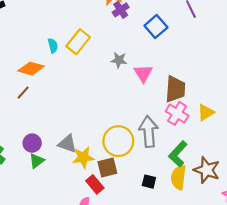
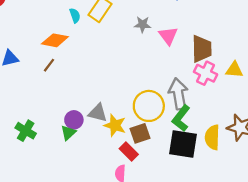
yellow triangle: (206, 112) -> (234, 70), turned 42
purple circle: (32, 143) -> (74, 120), moved
green L-shape: (178, 154) -> (181, 118), moved
yellow star: (83, 158) -> (115, 125), turned 30
black square: (149, 182) -> (183, 144), size x2.0

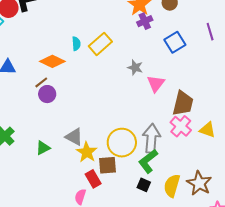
purple circle: (74, 120) -> (47, 94), moved
black square: (183, 144) -> (144, 185), size x0.5

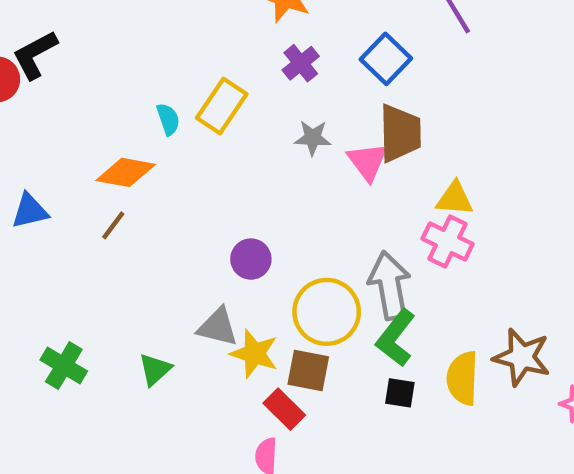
purple cross: (145, 21) -> (301, 63), moved
purple circle: (47, 94) -> (251, 259), moved
brown trapezoid: (183, 103) -> (400, 133), moved
yellow triangle: (207, 130) -> (455, 199), moved
brown square: (108, 165) -> (308, 370), turned 30

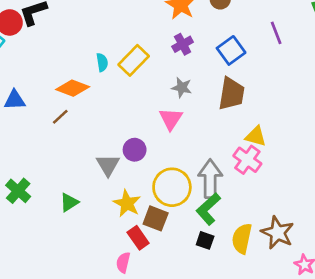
pink triangle: (367, 162) -> (171, 119), moved
gray triangle: (218, 327) -> (108, 165), moved, turned 35

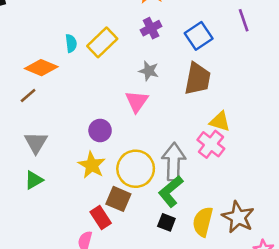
gray triangle: (108, 165) -> (36, 143), moved
yellow star: (127, 203) -> (92, 165), moved

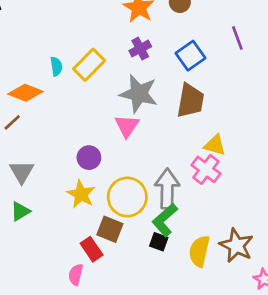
gray star: (149, 71) -> (139, 94), size x1.8
black square: (166, 222) -> (159, 242), moved

